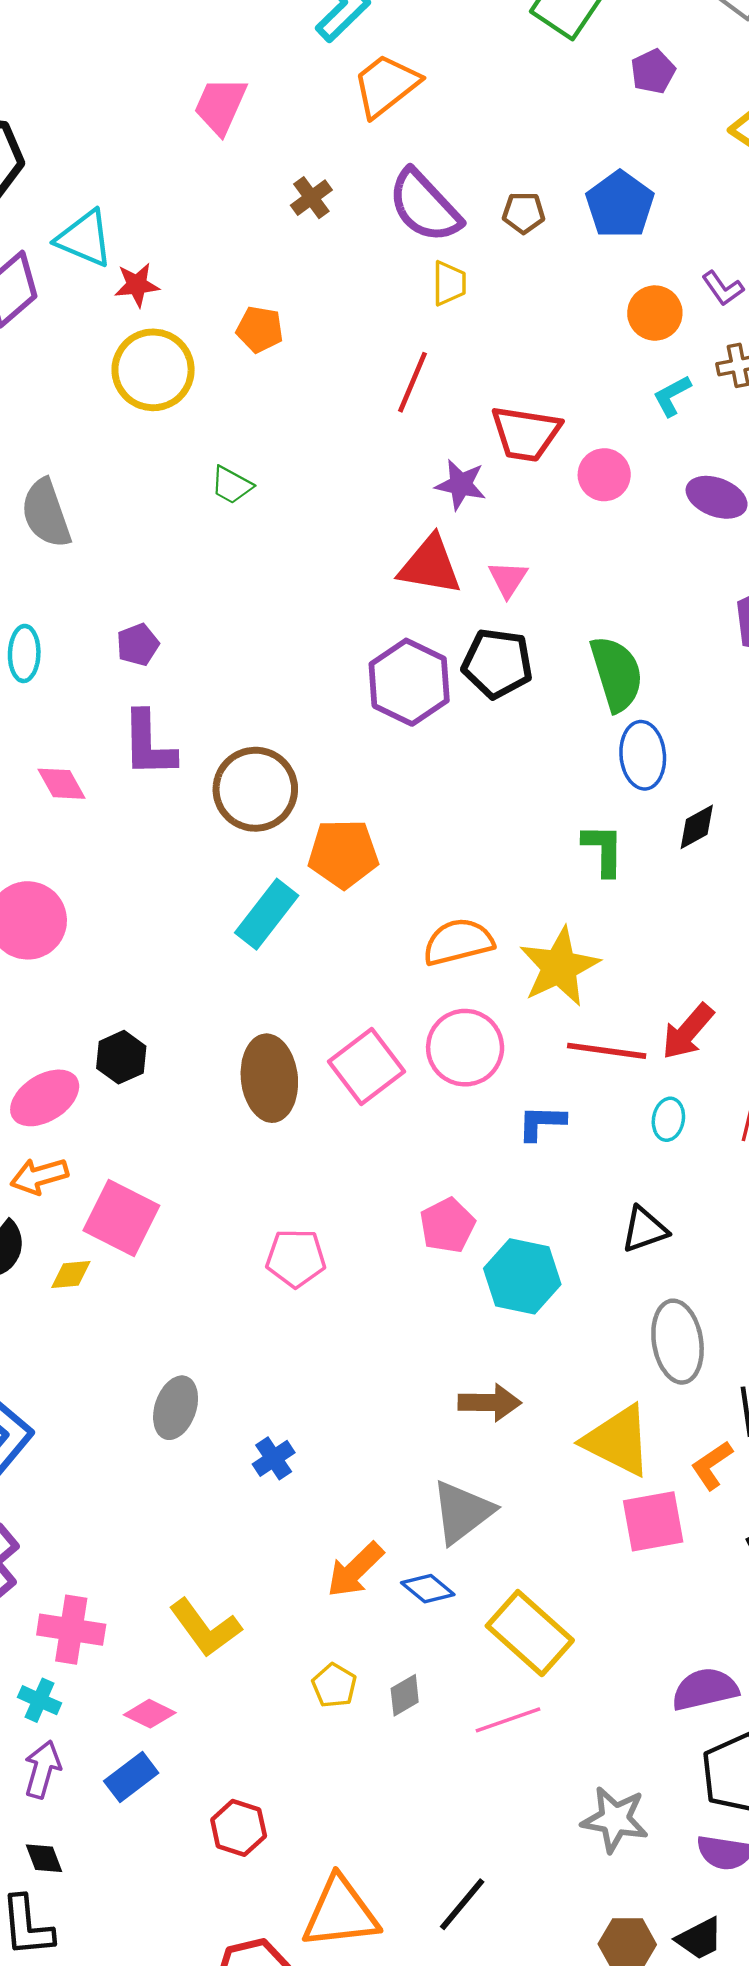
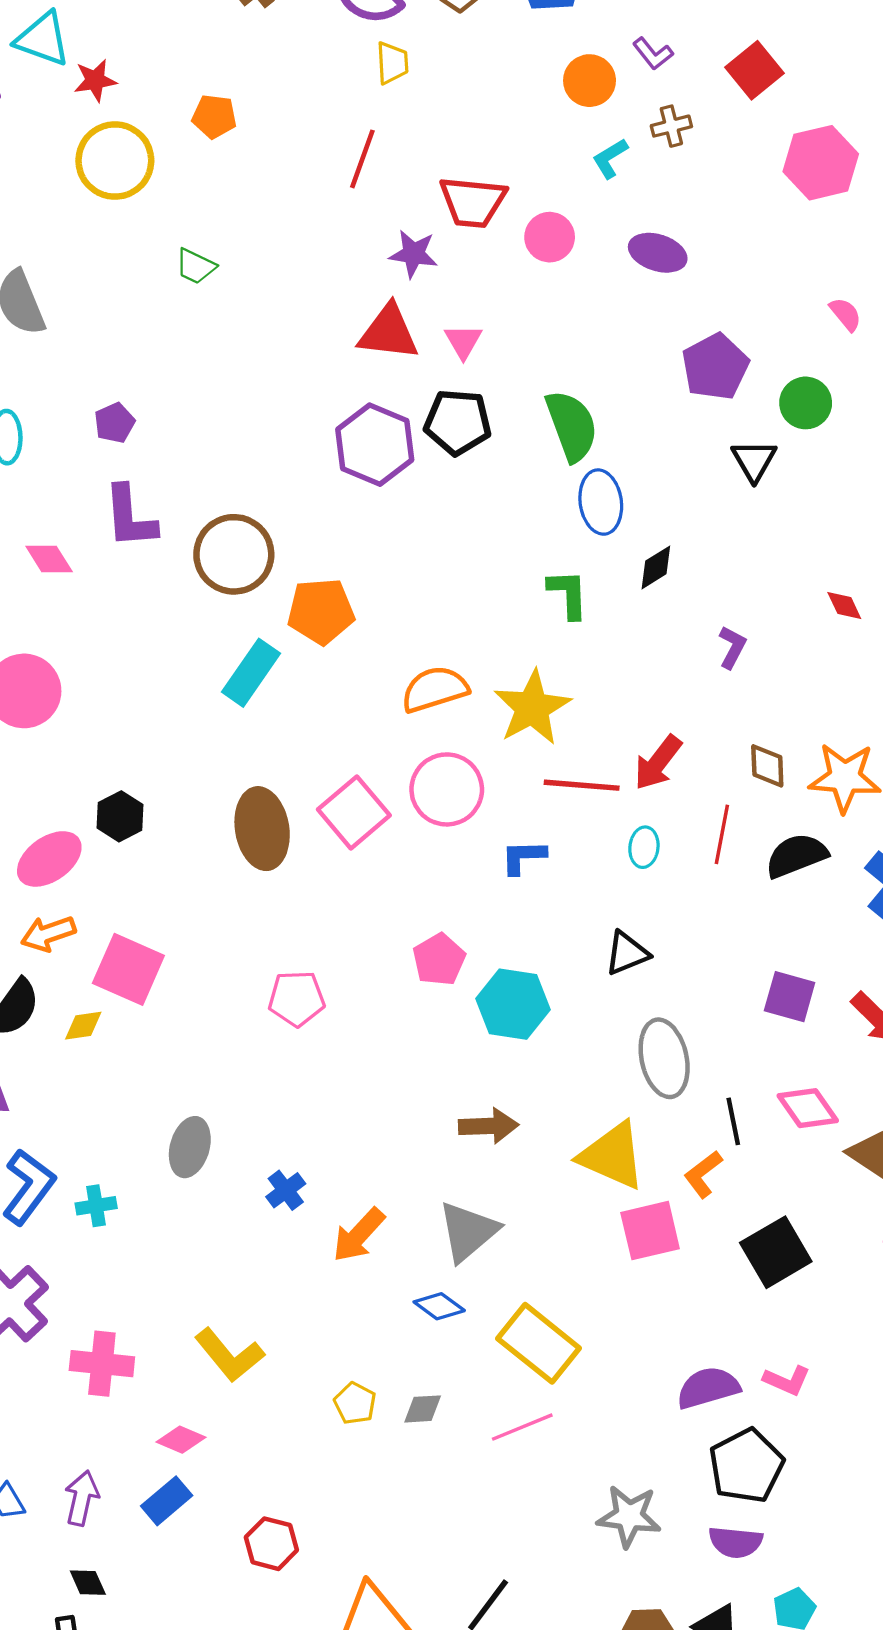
orange arrow: (355, 1570) -> (359, 1235), moved
gray diamond: (405, 1695) -> (423, 1409), turned 30
cyan cross: (40, 1700) -> (96, 1206), moved, turned -30

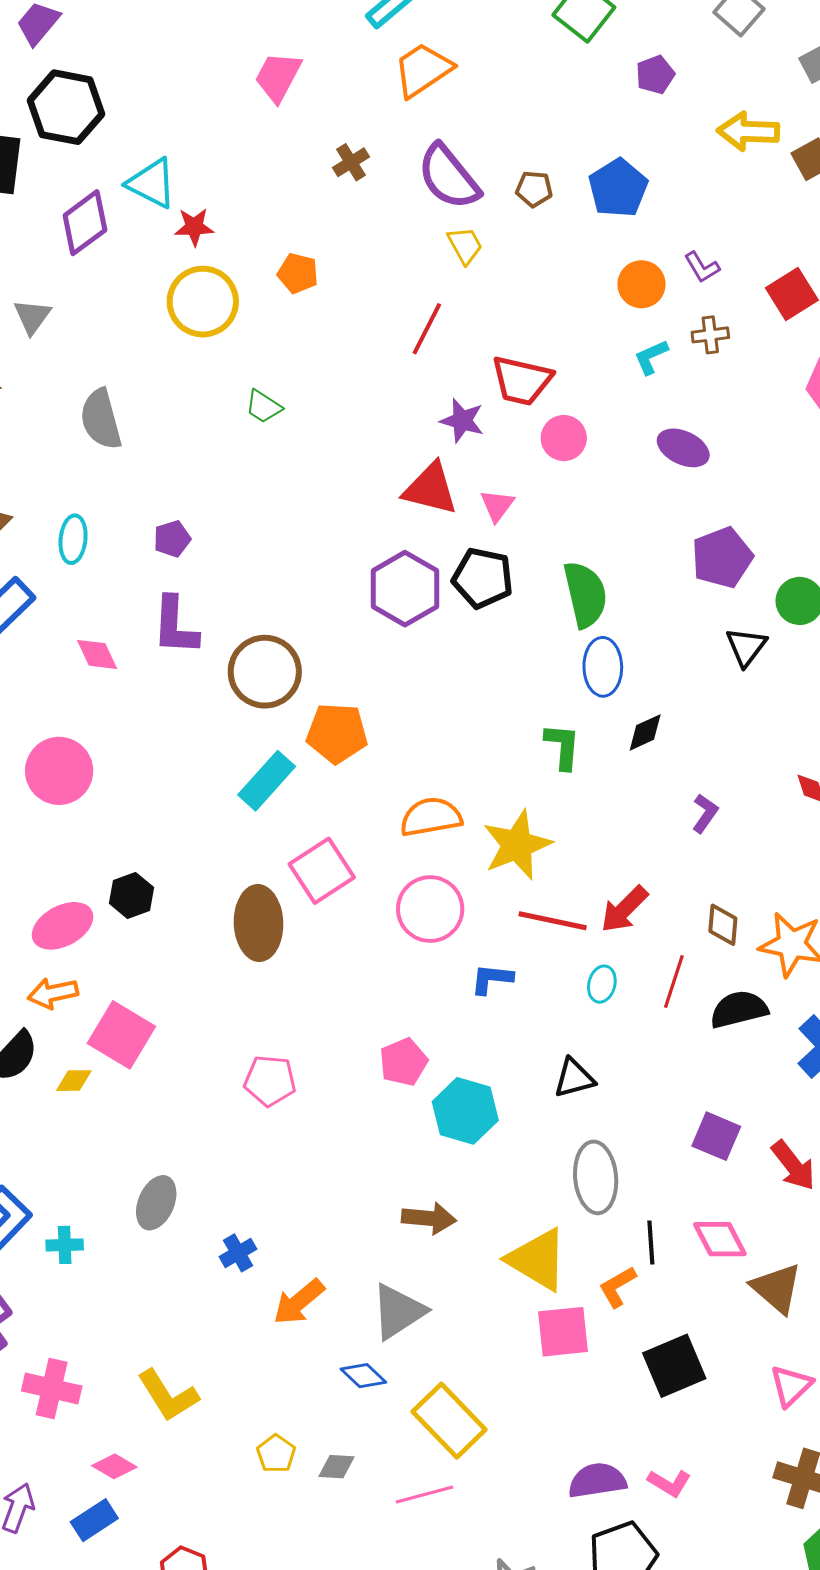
yellow trapezoid: (392, 63) -> (465, 245), turned -33
pink circle: (550, 237) -> (564, 438), moved
pink square: (354, 812) -> (322, 871), moved

